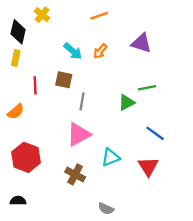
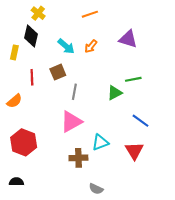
black diamond: (18, 32) -> (31, 36), moved
brown square: (64, 80) -> (58, 72), turned -35
brown cross: (75, 174) -> (78, 158), moved, turned -30

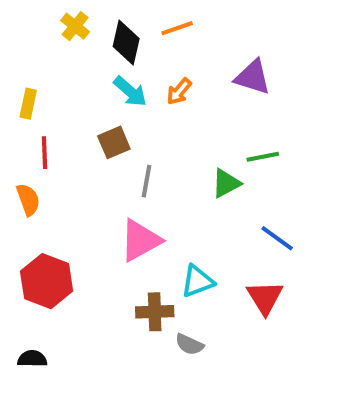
black diamond: (31, 36) -> (126, 42), moved
red line: (32, 77) -> (45, 153), moved
orange semicircle: (14, 101) -> (28, 200), turned -70
gray semicircle: (96, 189) -> (189, 344), moved

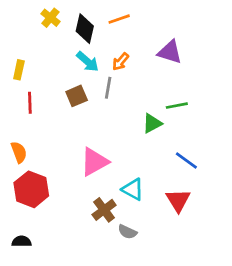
gray line: (147, 181) -> (108, 88), moved
orange semicircle: (28, 200) -> (19, 152), moved
cyan triangle: (198, 281) -> (133, 189), turned 50
brown cross: (155, 312) -> (104, 210), turned -35

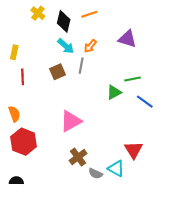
blue line: (186, 160) -> (145, 102), moved
cyan triangle: (133, 189) -> (116, 168), moved

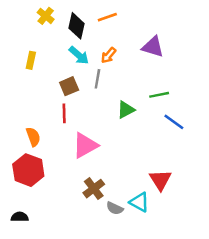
yellow rectangle: (14, 52) -> (31, 60), moved
red line: (23, 77) -> (64, 113), moved
green triangle: (114, 92) -> (126, 110), moved
orange semicircle: (14, 114) -> (33, 137), moved

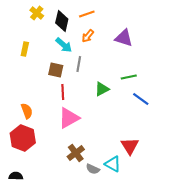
orange arrow: (109, 55) -> (88, 36), moved
brown square: (69, 86) -> (56, 70), turned 35
red line: (64, 113) -> (63, 92), moved

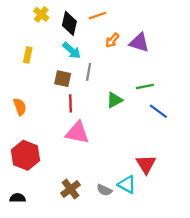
orange arrow: (88, 36) -> (112, 40), moved
orange semicircle: (27, 111) -> (20, 107), moved
pink triangle: (69, 118) -> (77, 133), turned 40
brown cross: (76, 153) -> (71, 189), moved

